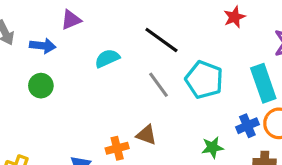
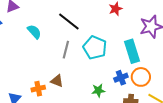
cyan semicircle: (107, 58) -> (34, 32), turned 70
gray line: (158, 85) -> (66, 50), turned 48

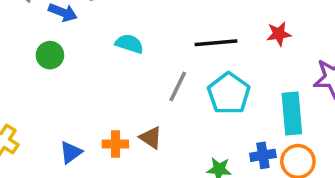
black line: (69, 21) -> (216, 43), moved, turned -55
cyan semicircle: (34, 32) -> (129, 44), turned -42

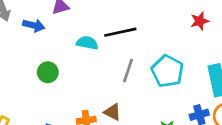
black line: (216, 43) -> (120, 32), moved
green circle: (50, 55) -> (48, 72), moved

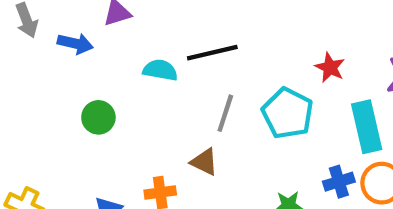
red star: (200, 21) -> (330, 67), moved, turned -30
brown triangle: (112, 112) -> (204, 162), moved

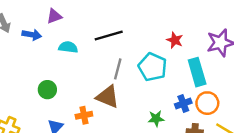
cyan semicircle: (160, 70) -> (68, 47), moved
green circle: (98, 117) -> (47, 90), moved
brown triangle: (204, 162) -> (108, 97), size x1.5

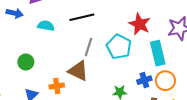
red star: (175, 40) -> (140, 24), size x1.5

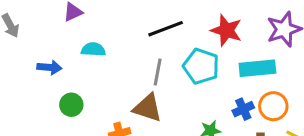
blue arrow: (15, 13) -> (49, 67), moved
black line: (82, 17) -> (166, 29), moved
cyan rectangle: (158, 53) -> (257, 68), turned -75

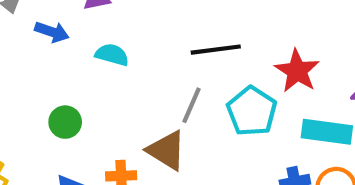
blue arrow: (49, 67) -> (52, 32), moved

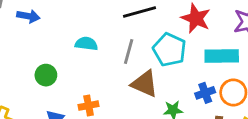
cyan semicircle: (112, 55) -> (86, 44), moved
brown triangle: (167, 150) -> (145, 84), moved

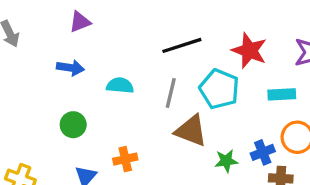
blue arrow: (28, 16) -> (70, 68), moved
cyan rectangle: (222, 56) -> (282, 94), size x0.7
blue cross: (205, 93) -> (263, 152), moved

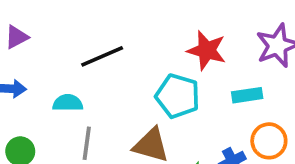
black line: (182, 45) -> (102, 56), moved
gray line: (171, 93) -> (87, 143), moved

